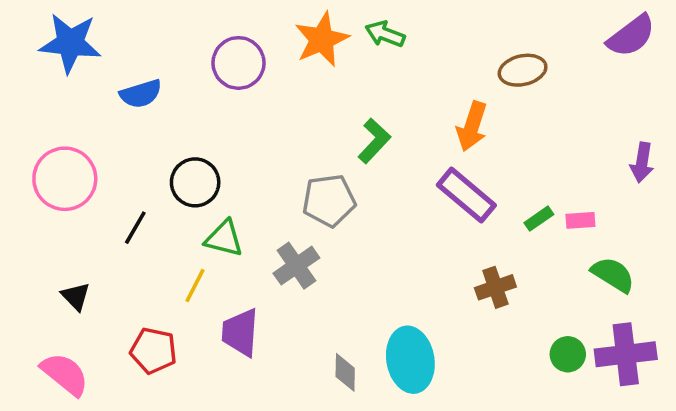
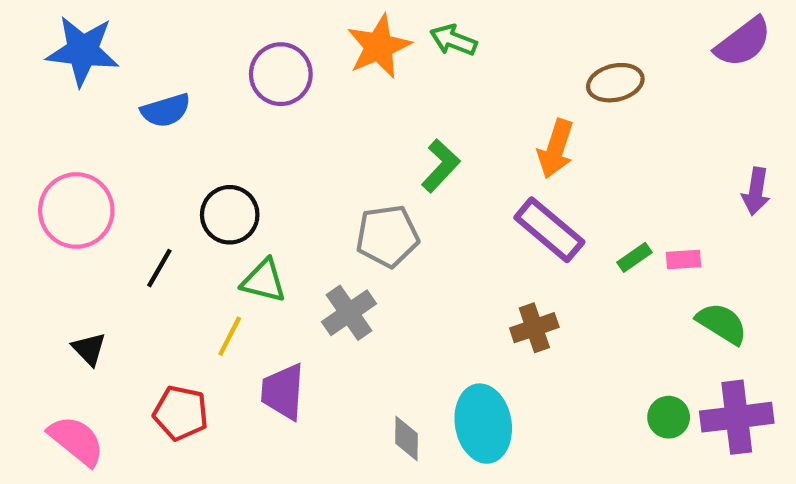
brown cross: (495, 287) -> (534, 328), moved

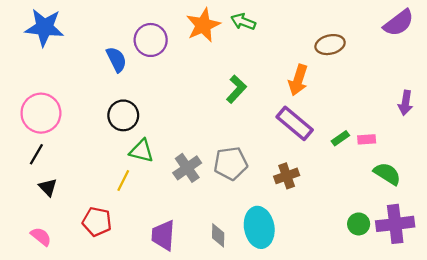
blue semicircle: (166, 110) -> (116, 59), moved, turned -100
gray pentagon: (387, 236) -> (231, 163), moved
black line: (159, 268) -> (36, 154), moved
purple trapezoid: (283, 392) -> (163, 235), moved
pink semicircle: (76, 441) -> (41, 237), size x0.7

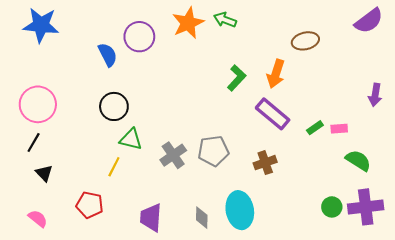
green L-shape: (236, 89) -> (237, 78), moved

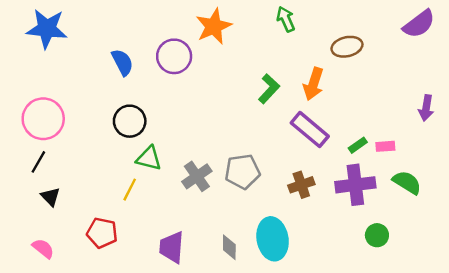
green arrow: (225, 20) -> (286, 19), moved, turned 45
purple circle: (139, 37) -> (174, 56), moved
purple cross: (366, 207) -> (355, 185), moved

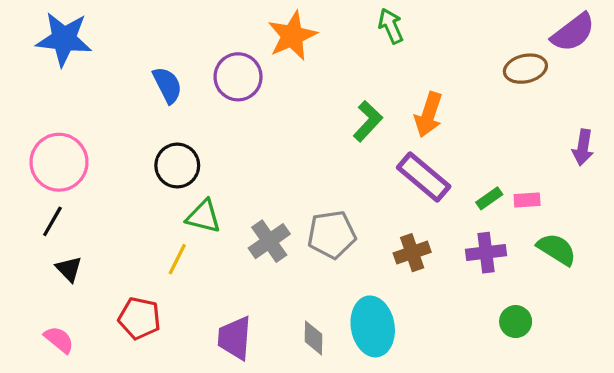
brown ellipse: (347, 47) -> (525, 69), moved
purple cross: (355, 185) -> (486, 253), size x0.7

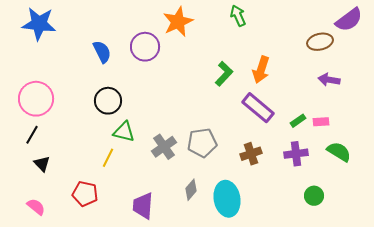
purple arrow: (583, 147) -> (329, 80), moved, turned 90
gray diamond: (314, 338) -> (191, 190), moved, turned 40

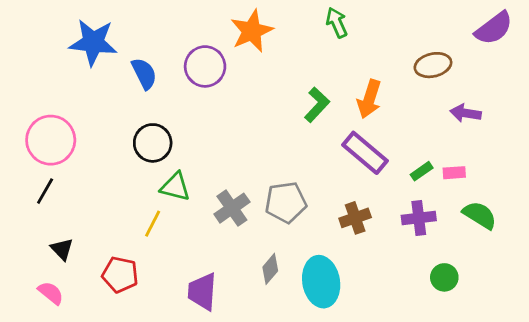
blue star: (39, 24) -> (93, 42), moved
brown ellipse: (320, 42) -> (433, 65), moved
black triangle: (42, 164) -> (62, 249), moved

